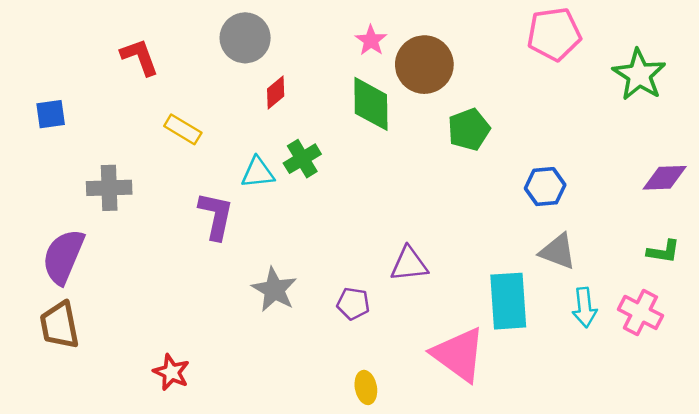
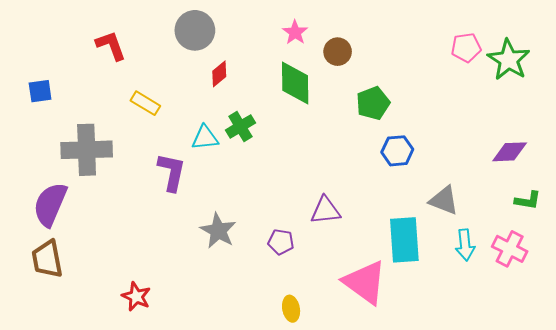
pink pentagon: (554, 34) -> (466, 48), moved, size x0.7
brown circle: (424, 65) -> (338, 52), size x0.6
purple diamond: (665, 178) -> (510, 152), moved
blue hexagon: (545, 187) -> (397, 151), moved
gray cross: (109, 188) -> (87, 150), size x1.4

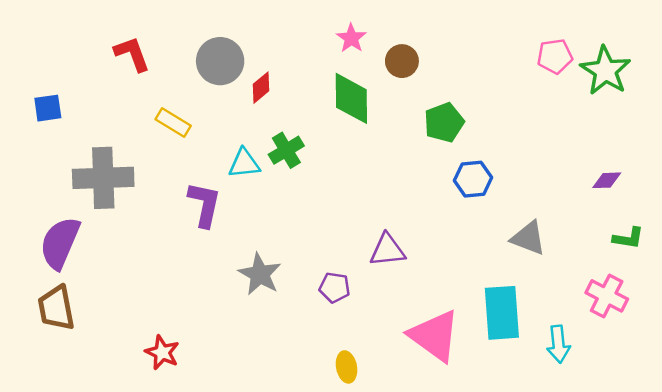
gray circle: (195, 30) -> (220, 61), moved
purple diamond: (510, 152) -> (607, 180), size x0.7
cyan rectangle: (404, 240) -> (502, 313), moved
cyan arrow: (465, 245) -> (558, 344), moved

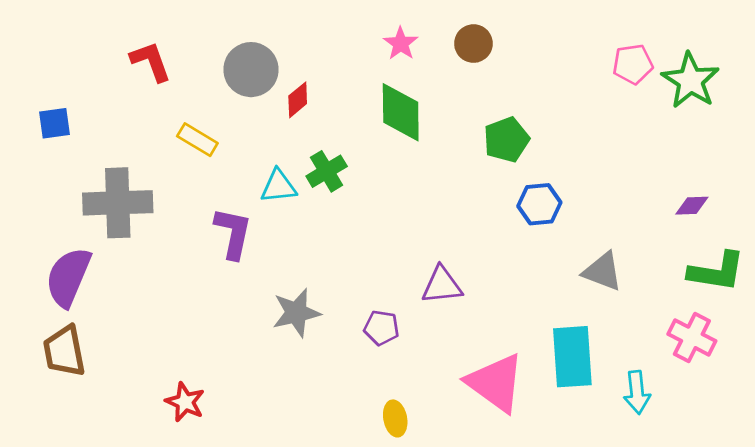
brown circle: (402, 61) -> (473, 44), moved
green L-shape: (628, 238) -> (717, 272), size x1.6
gray star: (260, 274) -> (296, 313), turned 30

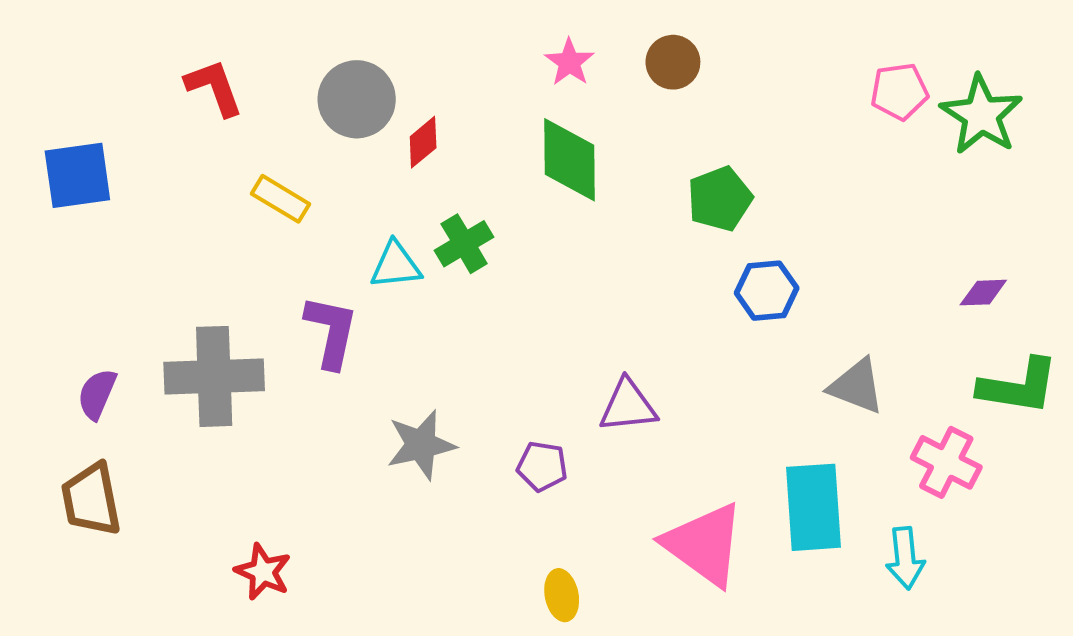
blue square: (55, 123) -> (77, 175), size x1.5
gray cross: (118, 203) -> (214, 376), moved
purple semicircle: (68, 277) -> (97, 394), size x0.6
pink cross: (692, 337) -> (946, 462), moved

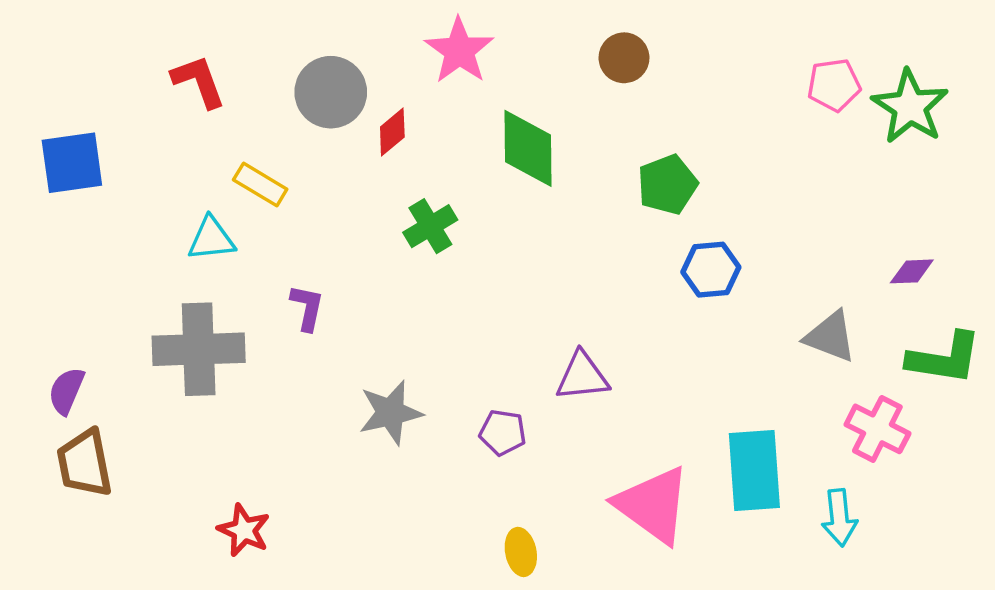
pink star: (569, 62) -> (459, 51), moved, size x1.5
cyan triangle: (396, 265) -> (211, 239), moved
purple L-shape: (331, 332) -> (307, 308), size x0.7
gray triangle: (856, 386) -> (830, 337), moved
purple semicircle: (97, 394) -> (66, 391), moved

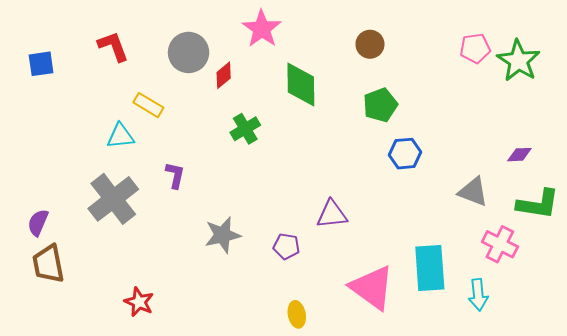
brown circle: (624, 58) -> (370, 44), moved
blue square: (72, 163) -> (41, 64), moved, size x0.7
gray cross: (199, 349) -> (113, 199), turned -36

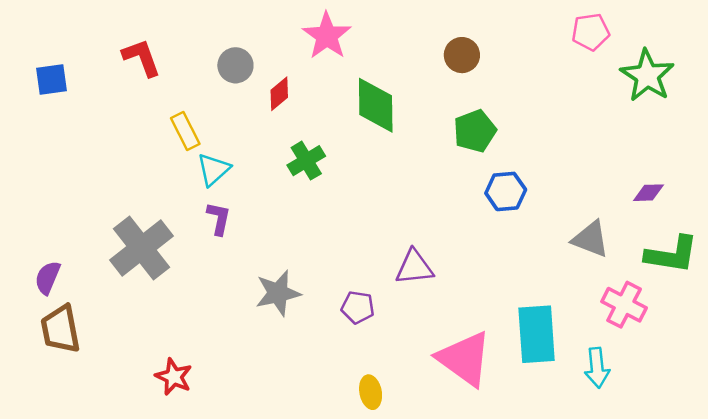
pink pentagon: (475, 48) -> (591, 32), moved
gray circle: (189, 52) -> (235, 65), size x0.7
yellow rectangle: (148, 105) -> (185, 131), turned 32
cyan triangle: (120, 136) -> (214, 170), moved, turned -36

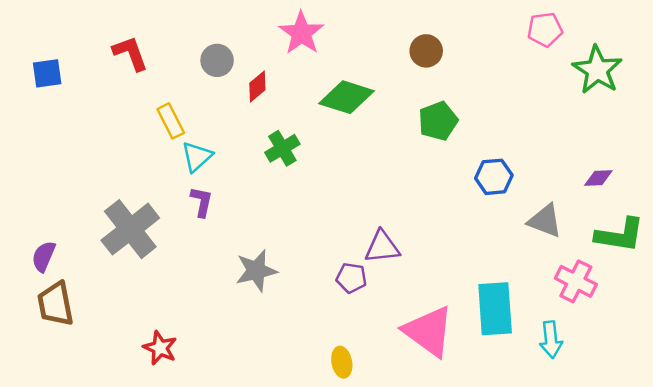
green diamond: (376, 105) -> (347, 97), turned -72
blue hexagon: (506, 191) -> (494, 177), moved
purple pentagon: (358, 307) -> (351, 278), moved

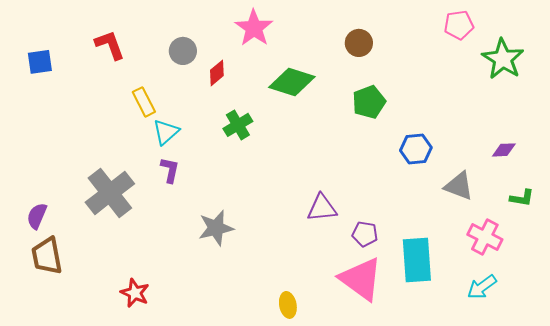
green L-shape: (620, 235) -> (522, 198), size x0.6
purple pentagon: (351, 278) -> (365, 234), moved
cyan arrow: (551, 340) -> (482, 287), moved, turned 60

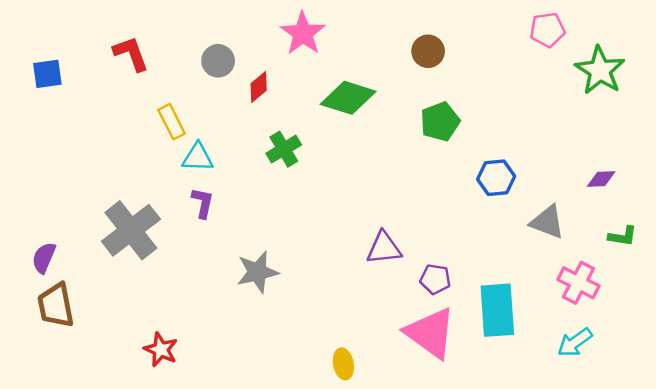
cyan triangle: (166, 132) -> (198, 157), turned 44

